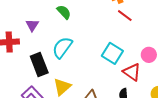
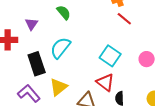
red triangle: (132, 72) -> (105, 82), moved

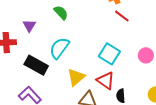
black rectangle: (37, 64) -> (36, 65), turned -40
yellow triangle: (58, 87) -> (76, 77), moved

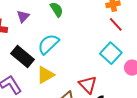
cyan square: (109, 54) -> (111, 53), moved
yellow triangle: (76, 77) -> (45, 75), moved

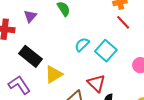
cyan semicircle: (48, 44) -> (82, 45), moved, size x0.7
cyan square: (111, 53) -> (106, 51), moved

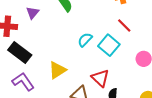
red line: (123, 22) -> (124, 25), moved
black rectangle: (30, 56) -> (20, 52), moved

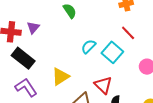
purple triangle: (33, 13) -> (33, 28), moved

